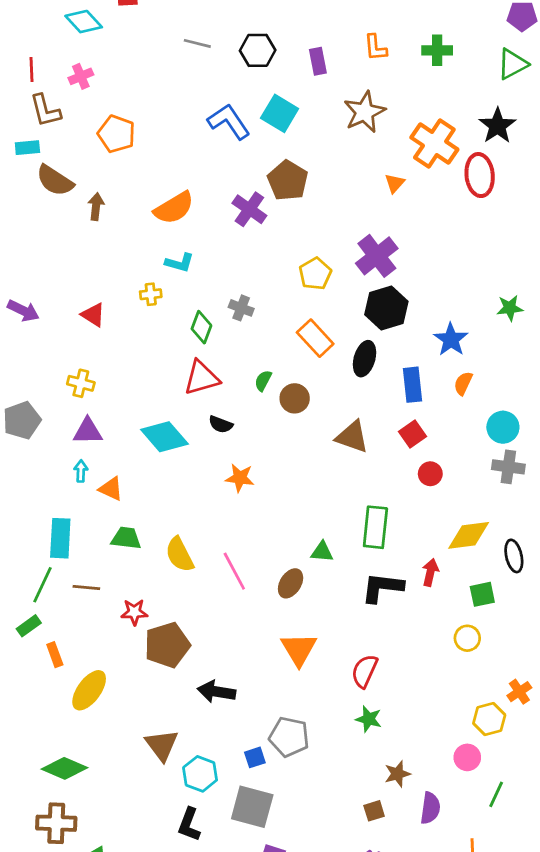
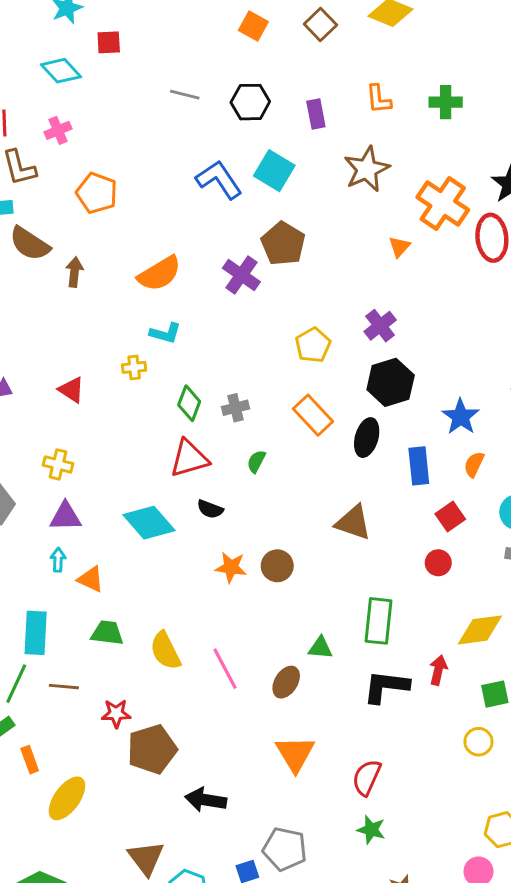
purple cross: (377, 256) -> (380, 326), size x0.7
gray cross: (241, 308) -> (235, 408), moved, turned -35
brown circle: (295, 398) -> (277, 566), moved
red square: (412, 434) -> (450, 517), moved

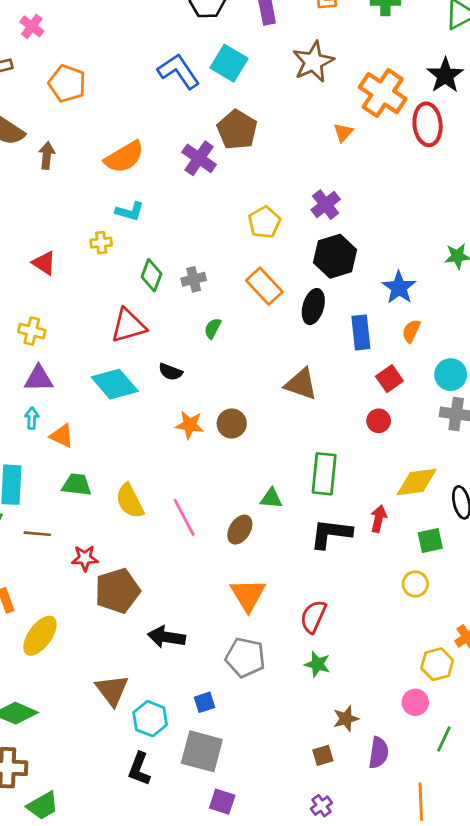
pink cross: (58, 130) -> (32, 26), turned -30
red triangle: (189, 458) -> (128, 326), moved
gray pentagon: (285, 849) -> (245, 657), moved

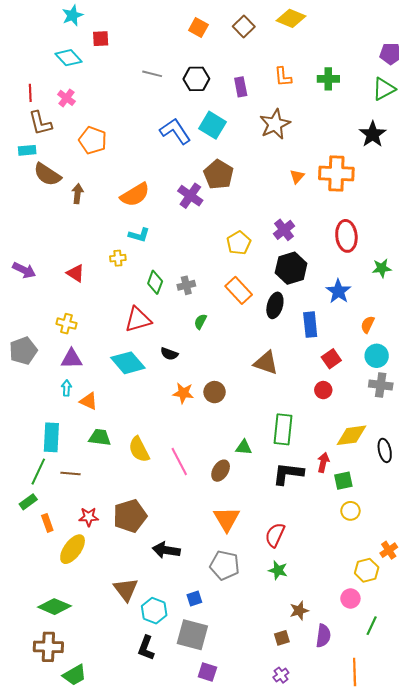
orange cross: (383, 93) -> (336, 173), moved, turned -32
red ellipse: (428, 124) -> (346, 236), moved
orange semicircle: (411, 331) -> (368, 325), moved
green square: (430, 540) -> (343, 481), moved
red star: (85, 558) -> (89, 517), moved

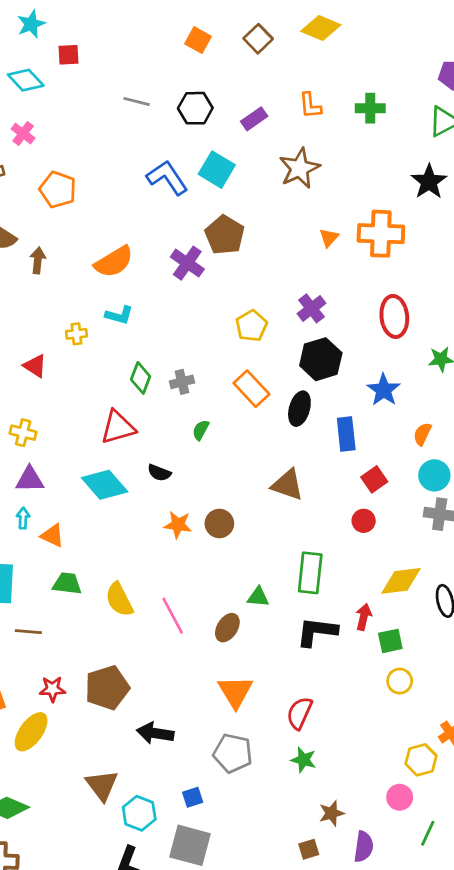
purple rectangle: (241, 87) -> (254, 119), turned 66
yellow cross: (118, 258) -> (76, 334), moved

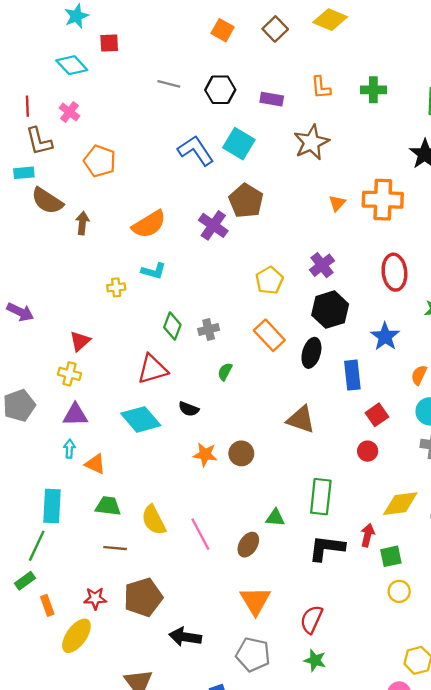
purple rectangle: (254, 119) -> (272, 99), turned 45
red triangle: (35, 366) -> (80, 341), moved, turned 45
brown line: (28, 632) -> (115, 548), moved

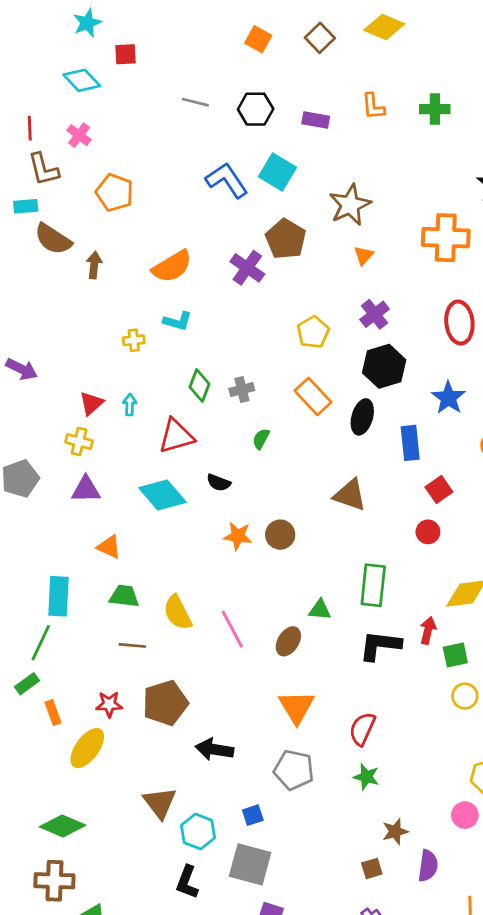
brown star: (311, 142) -> (350, 205), moved
orange triangle: (337, 203) -> (364, 255), moved
cyan arrow: (69, 449) -> (130, 405), moved

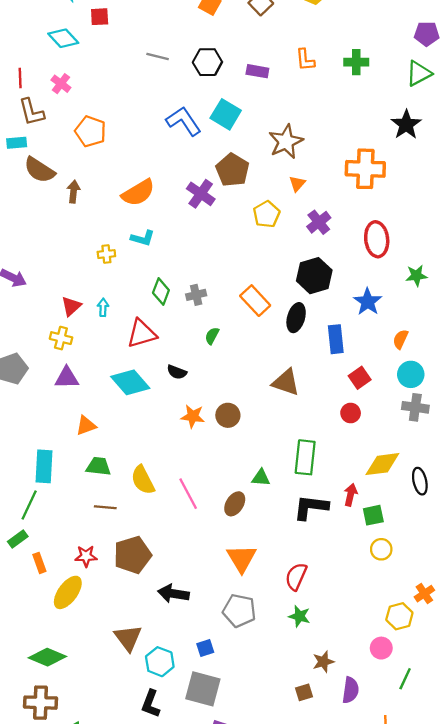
purple cross: (375, 314) -> (319, 222), moved
yellow pentagon: (313, 332) -> (267, 214), moved
orange triangle: (109, 547) -> (86, 425), turned -45

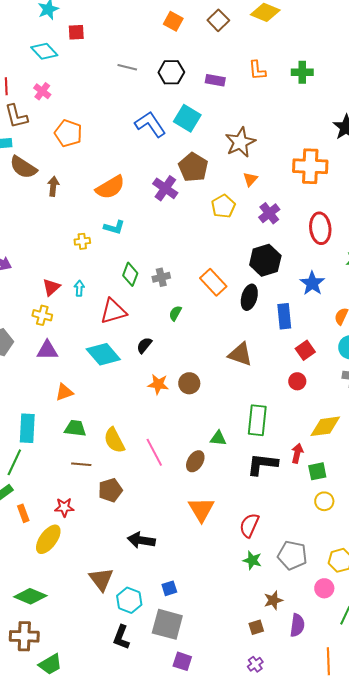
black semicircle: (177, 372) -> (144, 345), turned 108
brown pentagon: (133, 555) -> (110, 490), moved, size x0.7
gray pentagon: (239, 611) -> (292, 555), moved

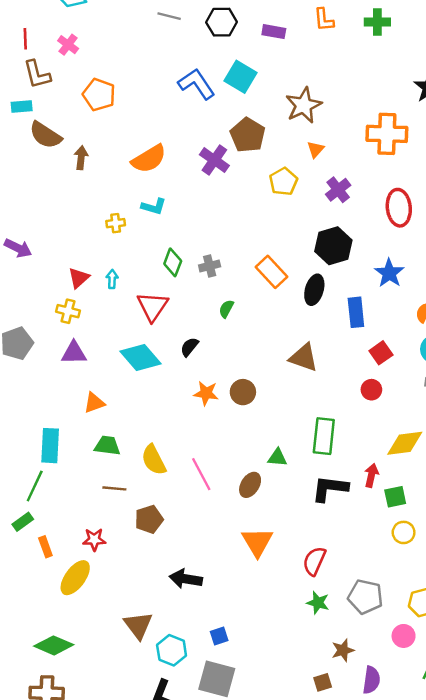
red triangle: (113, 311) -> (152, 306), turned -40

